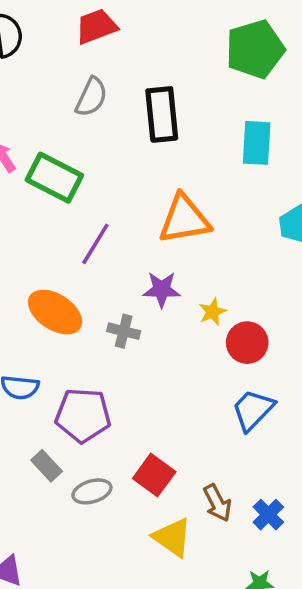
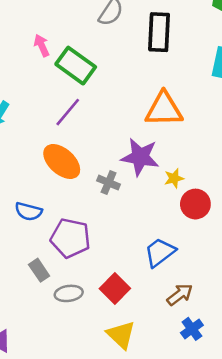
purple line: (95, 244) -> (68, 112), moved
purple star: (162, 290) -> (140, 157), size x1.4
blue trapezoid: (253, 410) -> (160, 252), moved
brown arrow: (217, 503) -> (180, 294), moved, turned -108

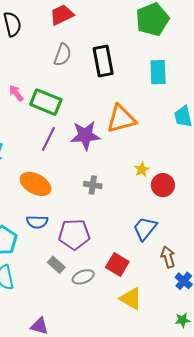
purple star: (140, 157) -> (85, 135), moved
orange ellipse: (62, 162) -> (36, 184), moved
brown arrow: (180, 294) -> (168, 257), turned -55

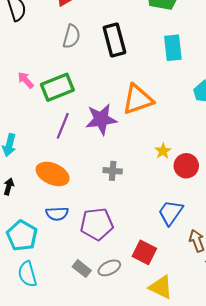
green rectangle: (46, 102) -> (57, 87), turned -40
gray rectangle: (56, 265) -> (82, 269), moved

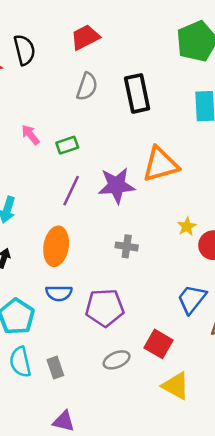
green rectangle: (57, 87) -> (67, 145), size x0.6
orange ellipse: (53, 174) -> (56, 246), turned 72
gray rectangle: (82, 269) -> (55, 368), moved, turned 30

